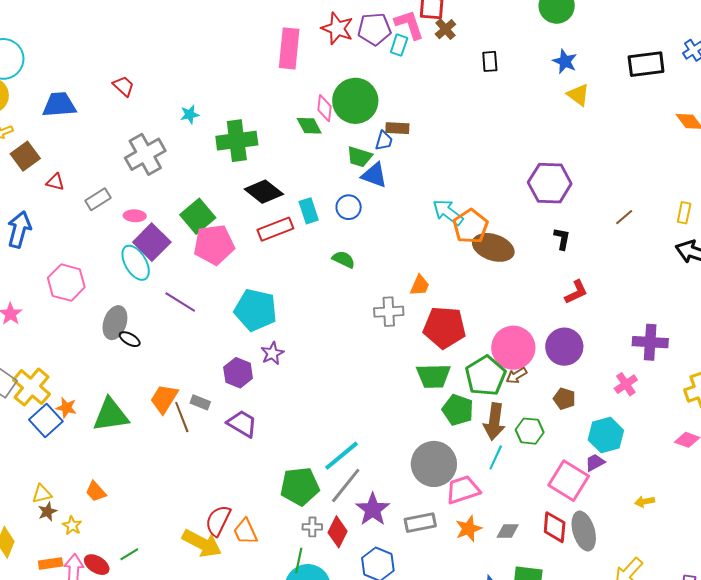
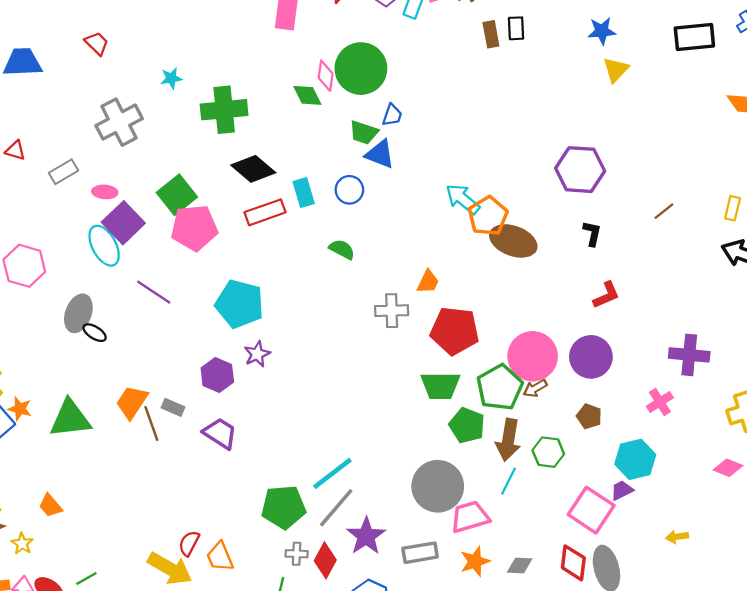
blue star: (565, 61) -> (602, 31), turned -30
yellow triangle: (578, 95) -> (616, 70), turned 35
brown rectangle: (397, 128) -> (491, 34), moved, turned 75
red semicircle: (218, 521) -> (189, 543), size x0.7

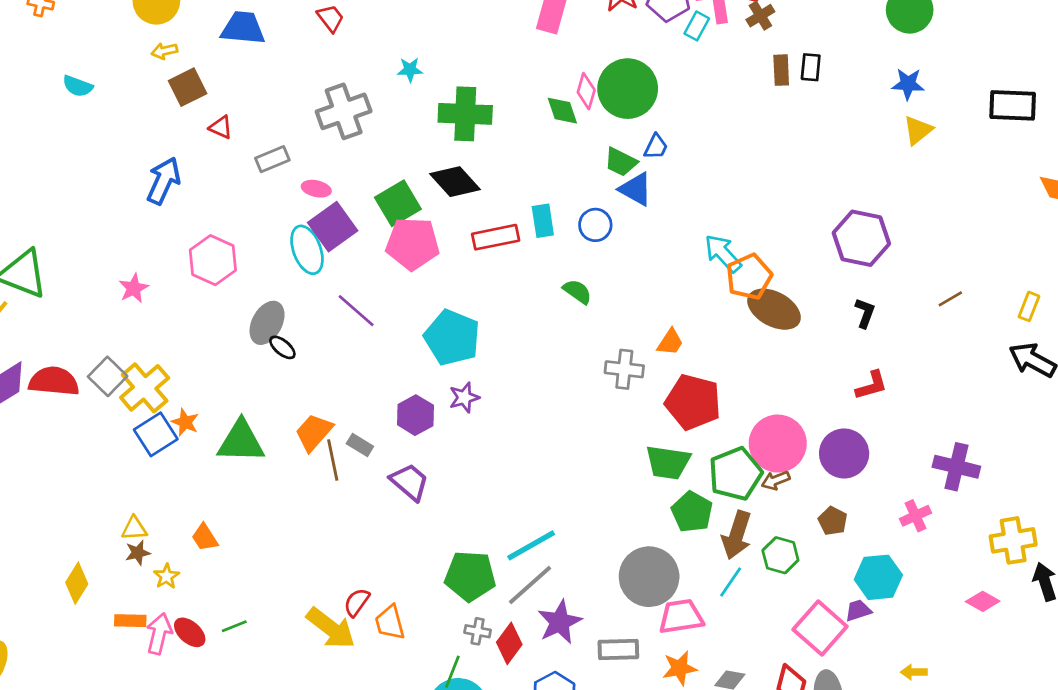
black diamond: (253, 169) -> (455, 182), moved

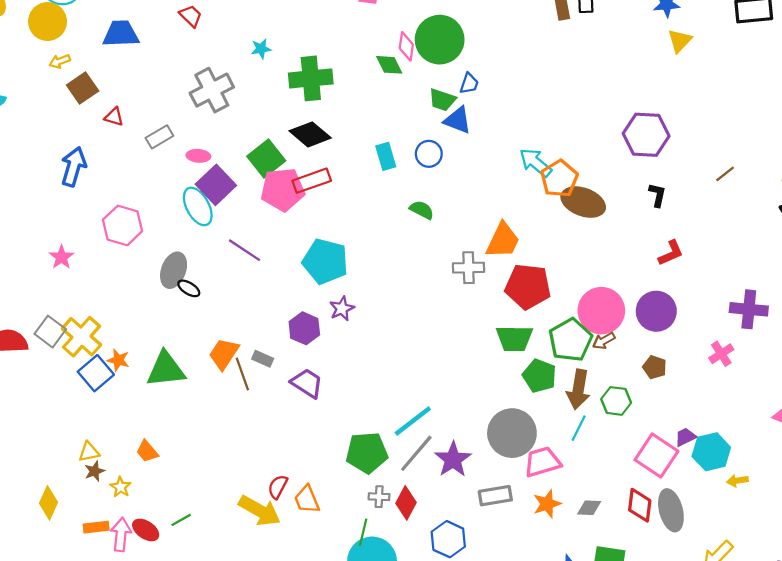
red rectangle: (496, 237) -> (312, 181), moved
orange trapezoid: (670, 342) -> (503, 240), size x1.6
cyan hexagon: (878, 577) -> (711, 452), moved
purple star: (560, 622) -> (453, 459), moved

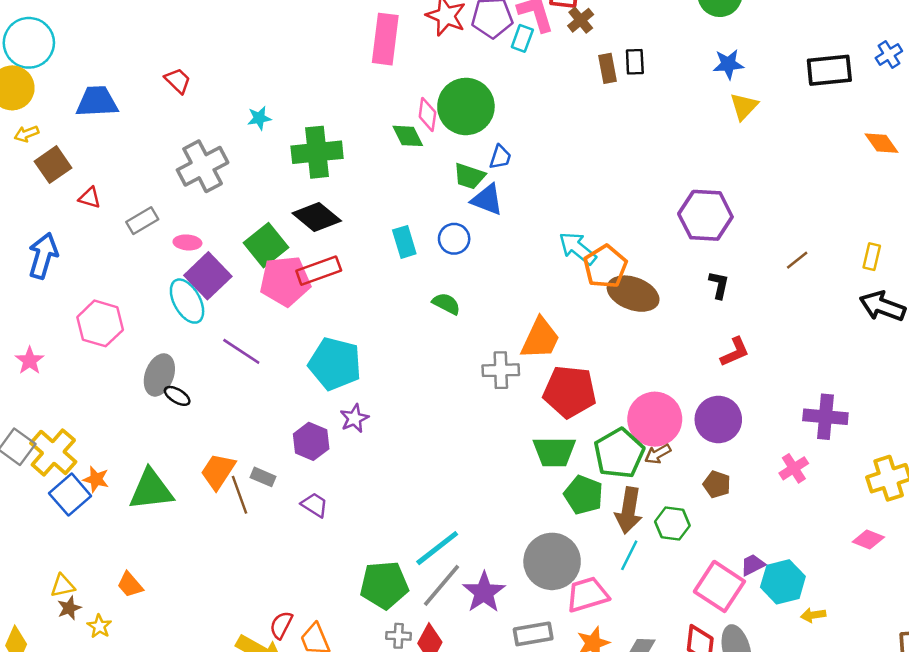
purple trapezoid: (307, 383) -> (314, 505), size x0.7

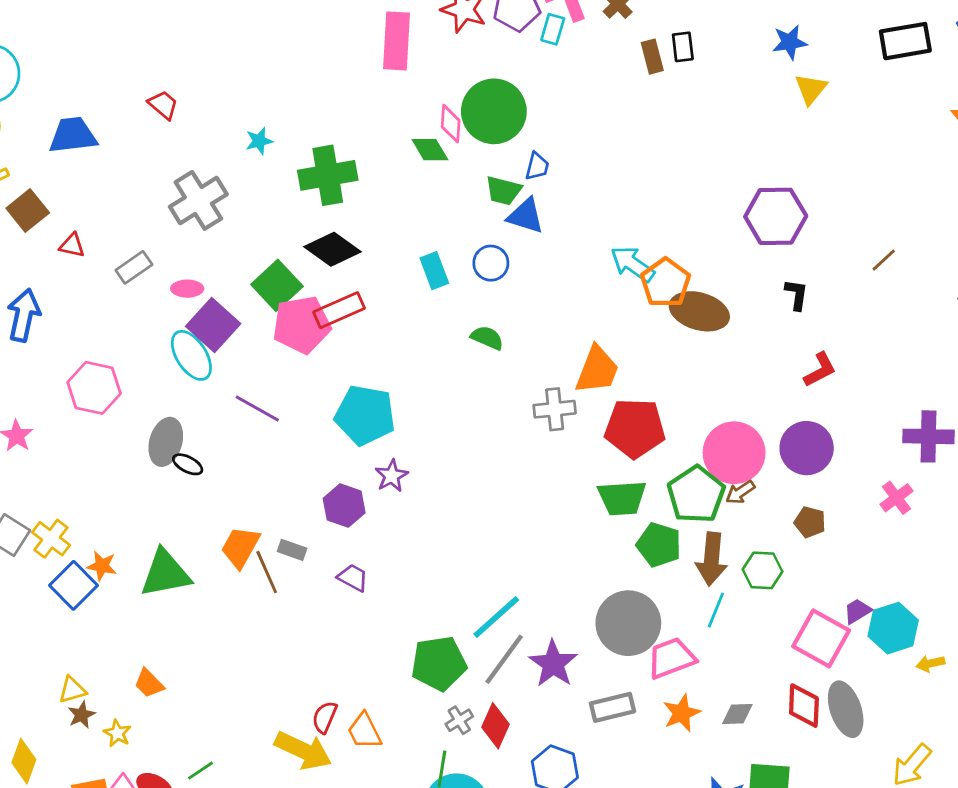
yellow cross: (53, 452) -> (51, 539), size x0.7
gray cross: (399, 636) -> (459, 720), turned -30

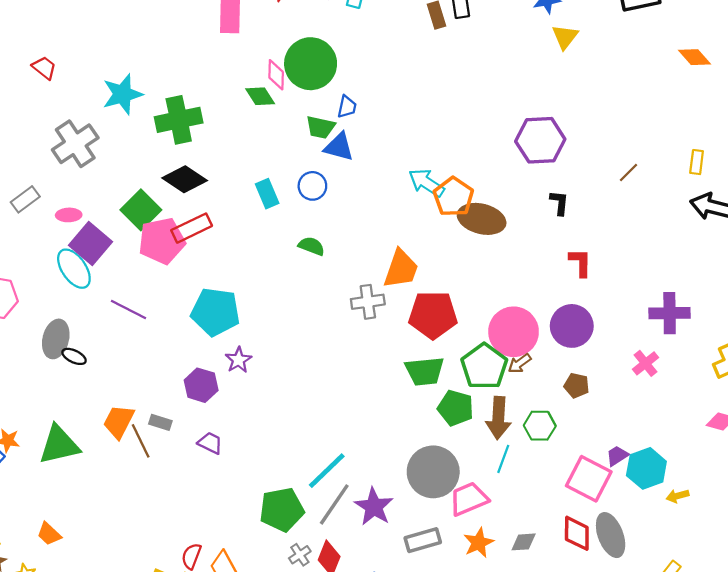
cyan star: (259, 141) -> (122, 94), size x1.8
red L-shape: (820, 370) -> (580, 263), turned -60

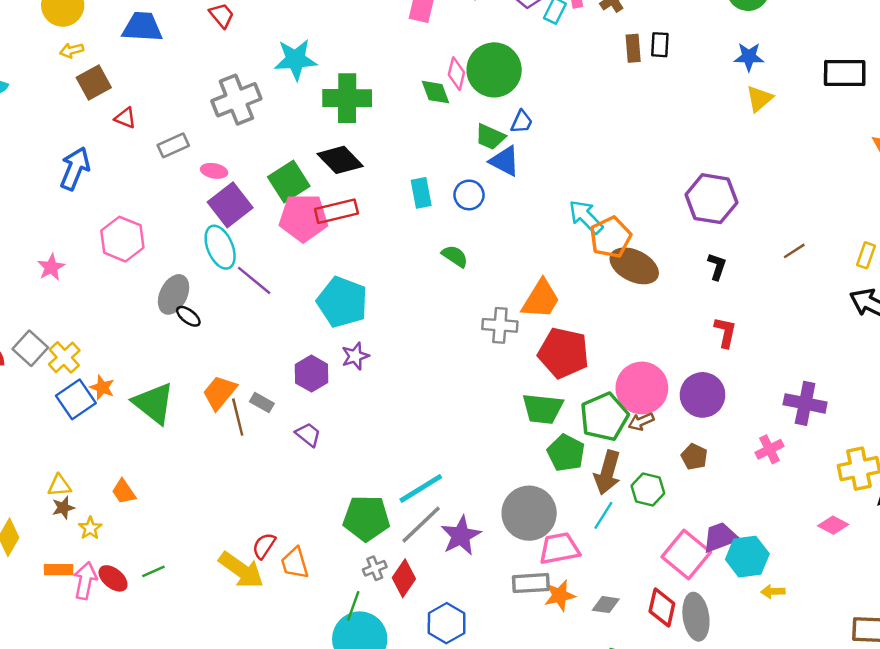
cyan ellipse: (74, 269) -> (220, 247), moved
green triangle: (59, 445) -> (154, 403), turned 39
purple trapezoid: (617, 456) -> (720, 537), size x1.5
gray rectangle: (423, 540) -> (531, 583), moved

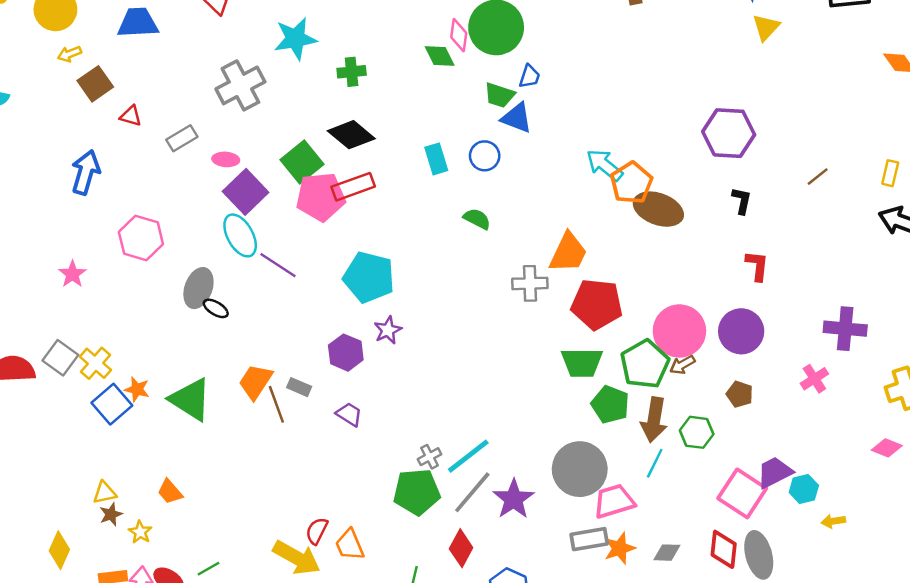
green cross: (347, 98) -> (352, 72), size x0.6
cyan hexagon: (747, 557) -> (804, 489), size x0.7
gray cross: (375, 568) -> (430, 457), moved

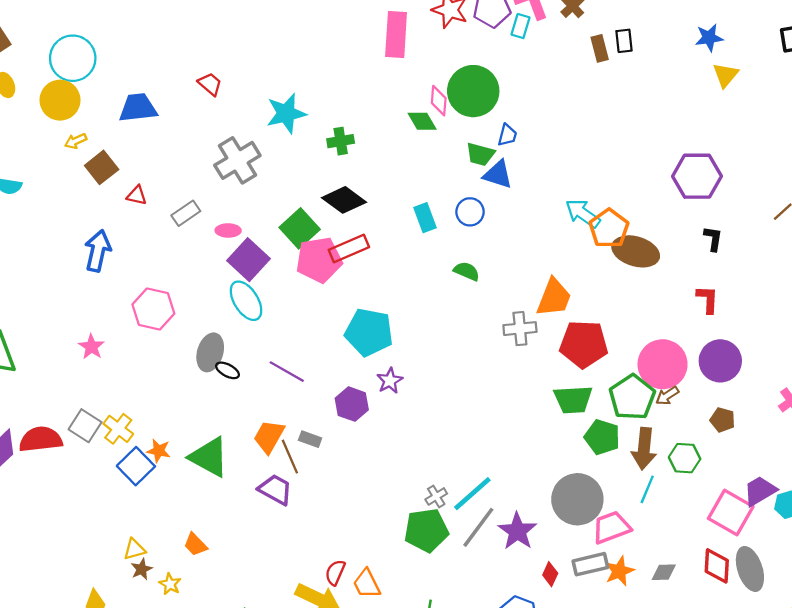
purple line: (278, 265) -> (287, 372), moved
red L-shape: (757, 266) -> (708, 299), moved
purple trapezoid: (349, 414) -> (275, 490), moved, size x1.4
red diamond: (461, 548) -> (550, 574), moved, size x0.7

